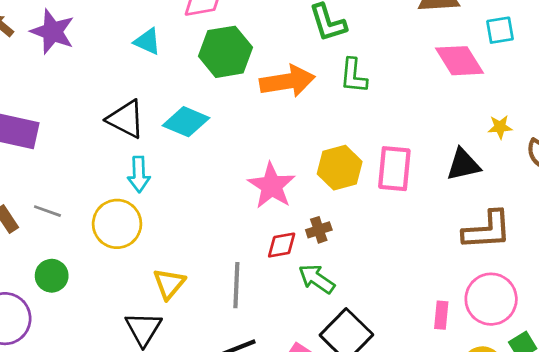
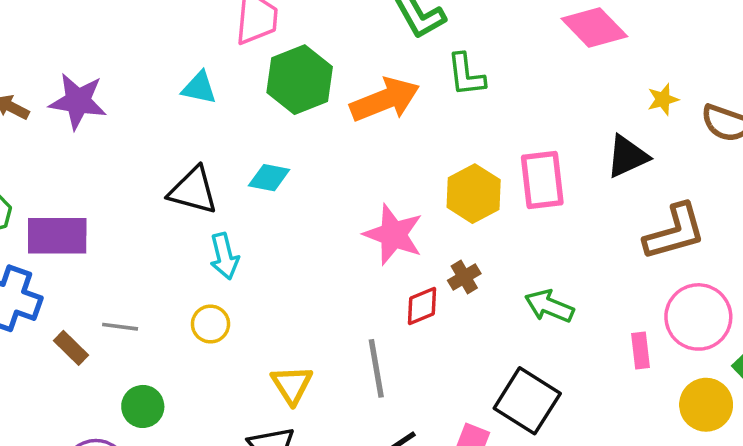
cyan diamond: (186, 122) -> (269, 178), size x0.7
yellow circle: (117, 224) -> (210, 324), size x0.6
green arrow: (317, 279) -> (549, 306), moved

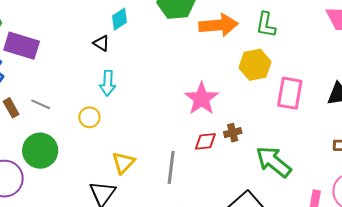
cyan diamond: (269, 178) -> (119, 19), moved, turned -60
black triangle: (193, 191) -> (101, 43), size x0.6
yellow hexagon: (474, 194) -> (255, 65), moved
green arrow: (549, 306) -> (273, 162), size x1.4
green circle: (143, 406) -> (40, 151), size x1.5

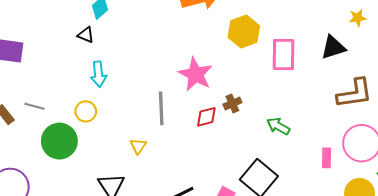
green circle: (40, 151) -> (59, 141), moved
green arrow: (273, 162) -> (278, 126), size x0.6
yellow triangle: (123, 163) -> (138, 146), moved, size x0.7
gray line: (171, 167) -> (161, 108), moved

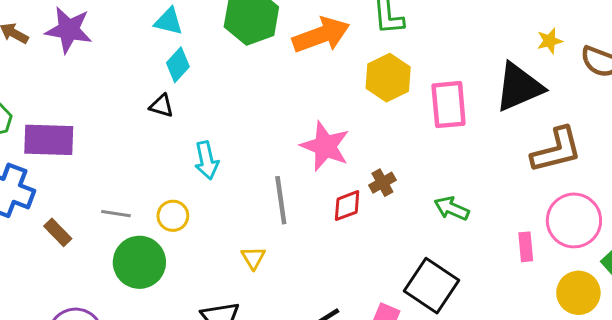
black triangle: (333, 47) -> (519, 87), size x1.4
cyan arrow: (99, 74) -> (207, 160), moved
gray line: (34, 106) -> (116, 214), moved

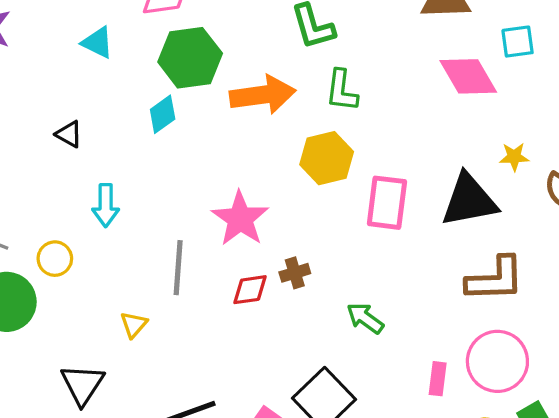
cyan diamond: (178, 65) -> (163, 114), moved

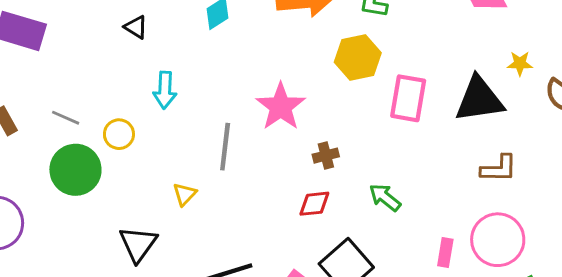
brown L-shape: (495, 279) -> (499, 169), size x0.7
red diamond: (250, 290) -> (314, 204), moved

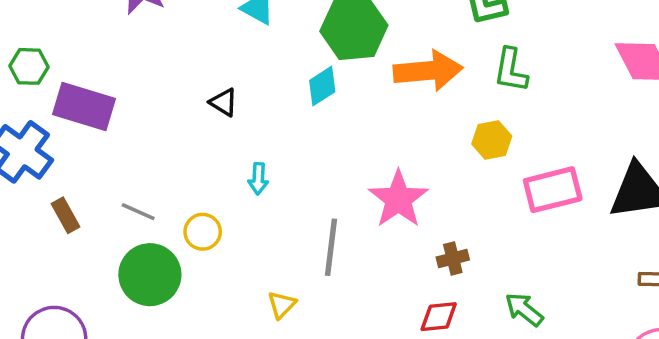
yellow hexagon: (358, 57) -> (492, 140), size x0.7
cyan arrow: (165, 90) -> (258, 179), size x0.7
pink rectangle: (408, 98) -> (553, 190), turned 66

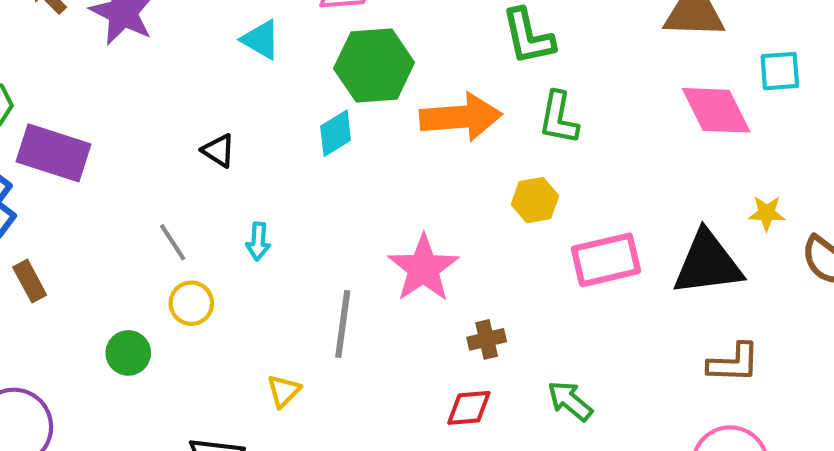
gray line: (138, 212) -> (173, 242), moved, turned 32
green circle: (150, 275) -> (128, 353), size x0.6

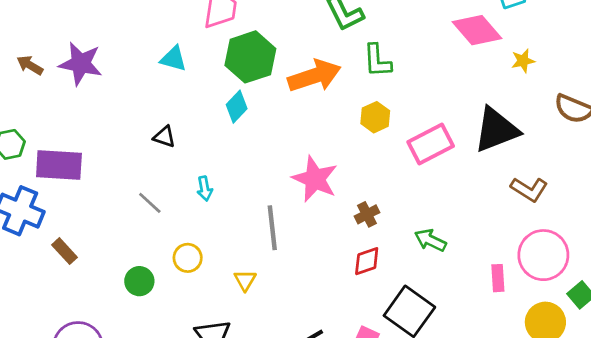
yellow star: (767, 213) -> (523, 61), moved
yellow circle: (191, 303) -> (188, 258), moved
brown L-shape: (734, 363) -> (529, 189), turned 45

